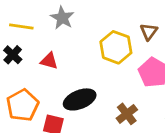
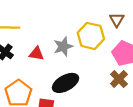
gray star: (62, 18) -> (63, 47), moved, turned 30
brown cross: (127, 114) -> (119, 79), moved

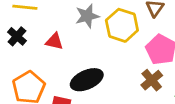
gray star: (63, 47) -> (87, 16), moved

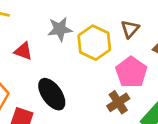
black ellipse: (87, 80) -> (52, 94), turned 72

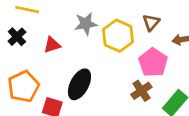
red triangle: (23, 51) -> (52, 45), turned -36
black ellipse: (52, 94) -> (79, 84), turned 64

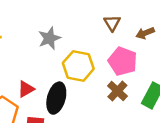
yellow hexagon: (118, 36) -> (78, 66), moved
red triangle: (52, 45) -> (26, 89), moved

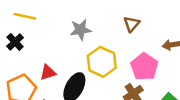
brown triangle: (112, 23) -> (131, 24), moved

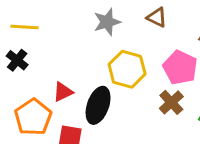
brown triangle: (131, 24) -> (157, 17), turned -36
gray star: (80, 30) -> (107, 22), moved

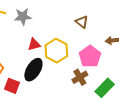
gray star: (107, 22) -> (23, 17), moved
red triangle: (63, 92) -> (34, 44), moved

